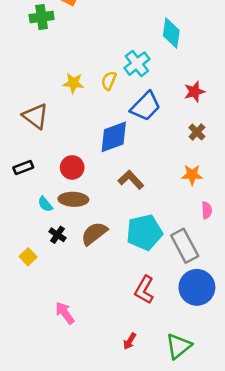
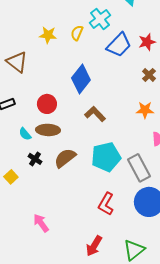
blue trapezoid: (146, 106) -> (119, 45), moved
blue diamond: (114, 137) -> (81, 79), turned -32
red arrow: (130, 341) -> (94, 246), size x1.5

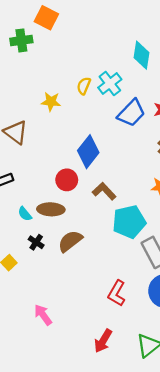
yellow semicircle: (77, 33) -> (84, 86), moved
red circle: (47, 104) -> (67, 180), moved
cyan pentagon: (106, 157) -> (129, 222), moved

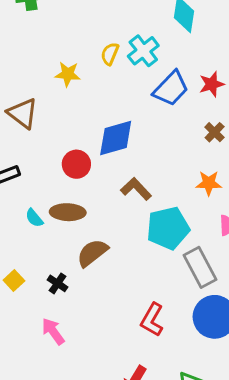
blue diamond: (88, 152) -> (116, 138), turned 36
red circle: (67, 180) -> (76, 164), moved
black cross: (36, 242) -> (58, 283), moved
pink arrow: (43, 315) -> (53, 331), moved

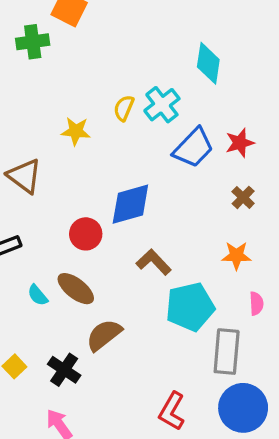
brown ellipse: (68, 212) -> (76, 289), turned 36
gray rectangle: (200, 267) -> (227, 352), turned 33
black cross: (58, 283) -> (64, 370), size x1.4

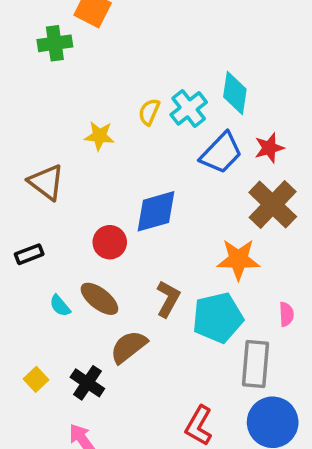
cyan diamond: (208, 63) -> (235, 93), moved
brown cross: (243, 197) -> (273, 204), size x2.0
orange star: (236, 255) -> (238, 259), moved, size x1.4
brown L-shape: (154, 262) -> (168, 299), moved, turned 72

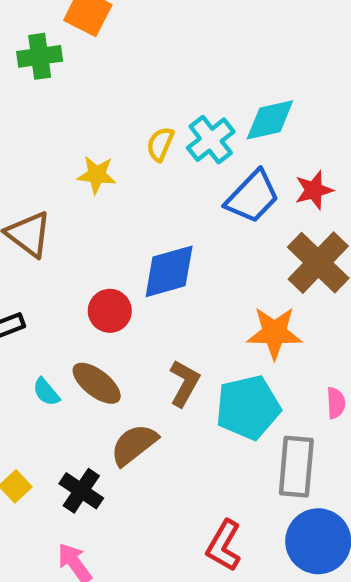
cyan diamond: (235, 93) -> (270, 120), turned 69

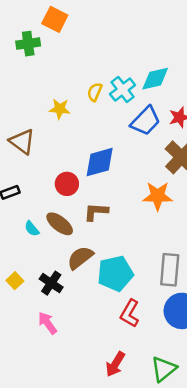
brown L-shape: (184, 383) -> (96, 212), moved, turned -115
cyan pentagon: (248, 407) -> (115, 273), moved

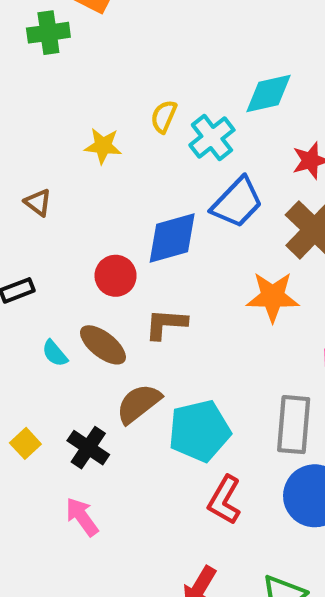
cyan cross: (123, 90) -> (212, 137), moved
blue trapezoid: (146, 121) -> (237, 202), moved
brown triangle: (22, 142) -> (38, 202), size x0.6

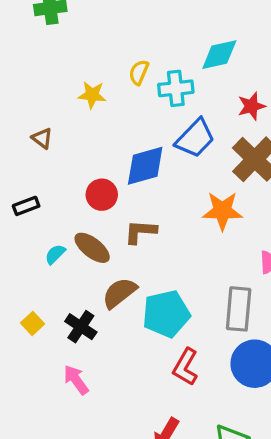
cyan cross: (212, 137) -> (176, 88), turned 32
cyan semicircle: (55, 353) -> (55, 254), turned 85

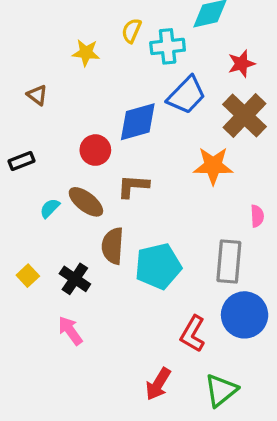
brown semicircle: (119, 293) -> (113, 246), turned -48
red L-shape: (185, 367) -> (193, 334), moved

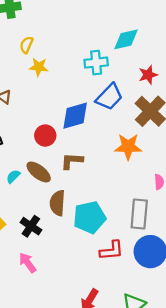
yellow semicircle: (131, 31) -> (26, 45), moved
red L-shape: (193, 334) -> (112, 250), moved, turned -125

